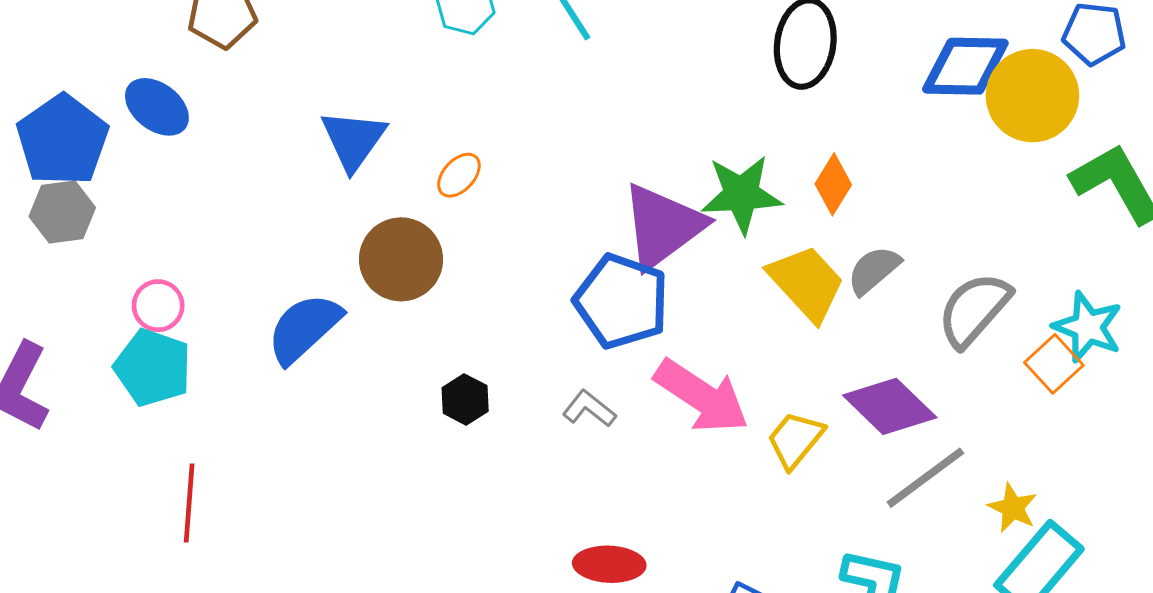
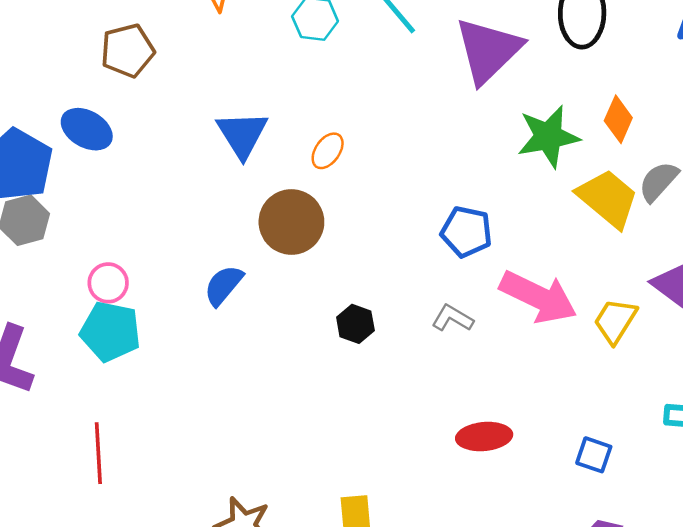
purple triangle: (663, 226) -> (488, 50), moved
blue pentagon: (622, 301) -> (466, 232), size x0.7
blue semicircle: (304, 328) -> (224, 285), size x0.7
red line: (189, 503) -> (98, 453), moved

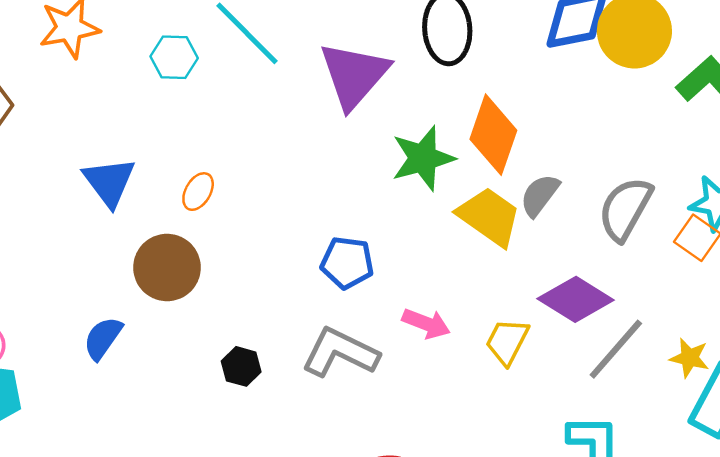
orange diamond: (618, 119) -> (493, 135), size x1.6
pink arrow: (538, 297) -> (426, 324), size x0.6
gray L-shape: (452, 318) -> (340, 352), size x1.8

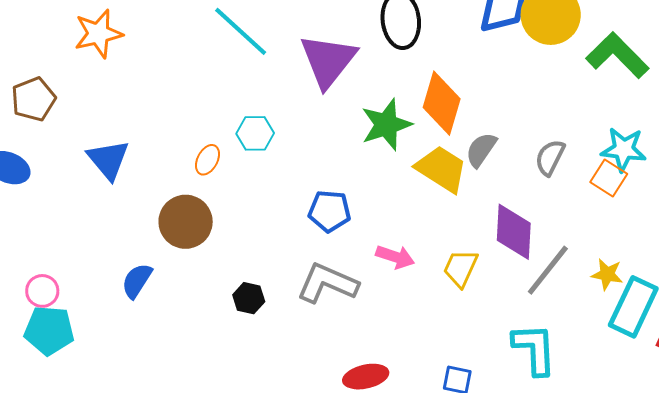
cyan hexagon: (174, 57) -> (255, 133), moved
blue triangle: (109, 182) -> (108, 160), moved
gray semicircle: (625, 209) -> (550, 158), size x0.7
purple diamond: (576, 299) -> (514, 232), turned 64

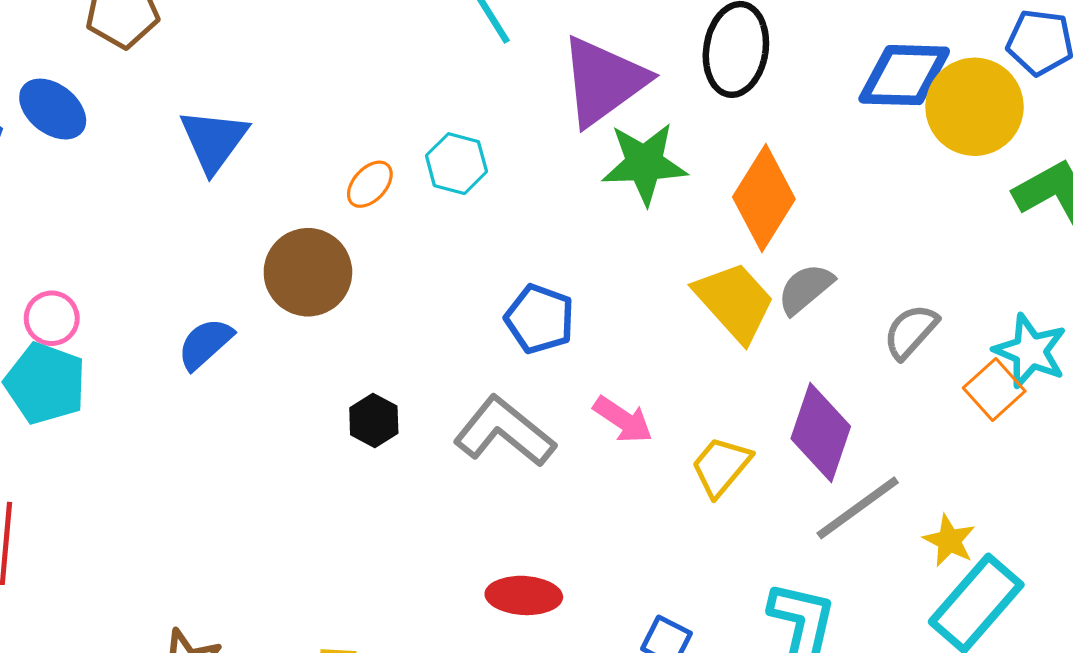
green star: (386, 125) -> (644, 164), moved

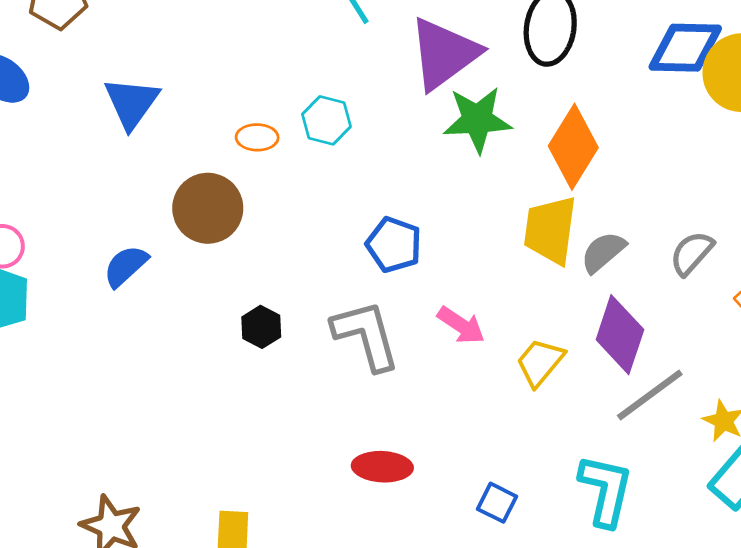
orange ellipse: (370, 184) -> (257, 137), turned 48
gray semicircle: (805, 289) -> (603, 252), moved
yellow trapezoid: (735, 302) -> (550, 230), turned -130
gray L-shape: (504, 432) -> (366, 335), turned 36

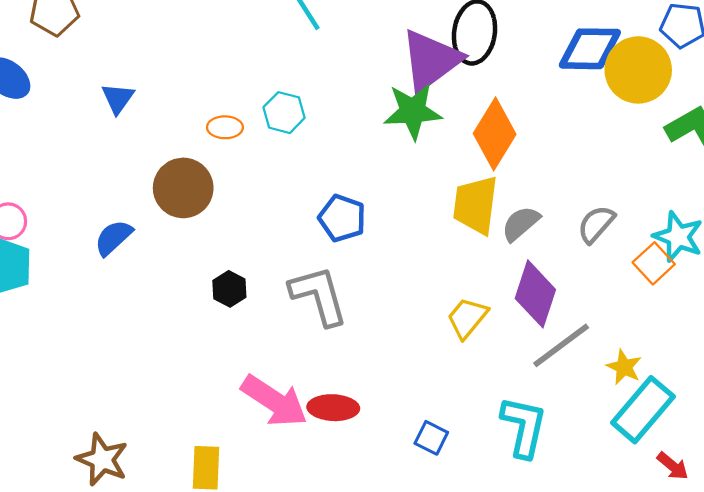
purple triangle: (444, 54) -> (431, 60), moved
blue triangle: (132, 103) -> (118, 98), size x0.7
pink arrow: (461, 325) -> (274, 401), moved, size x1.6

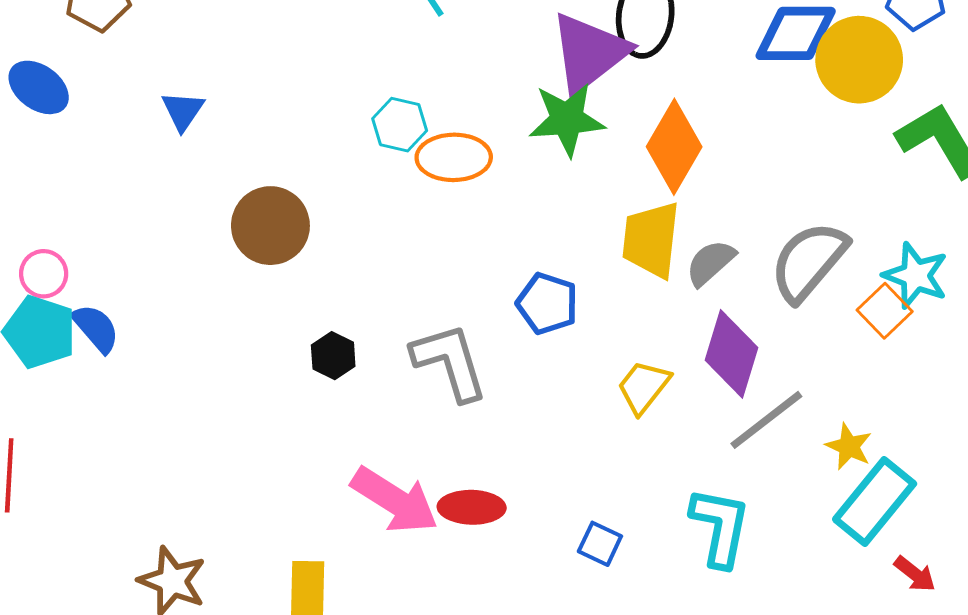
orange ellipse: (225, 127) -> (454, 157), moved, size x1.6
blue pentagon: (342, 218) -> (547, 303), moved
gray semicircle: (596, 224) -> (809, 261), size x1.6
blue semicircle: (113, 238) -> (96, 328), moved, turned 93

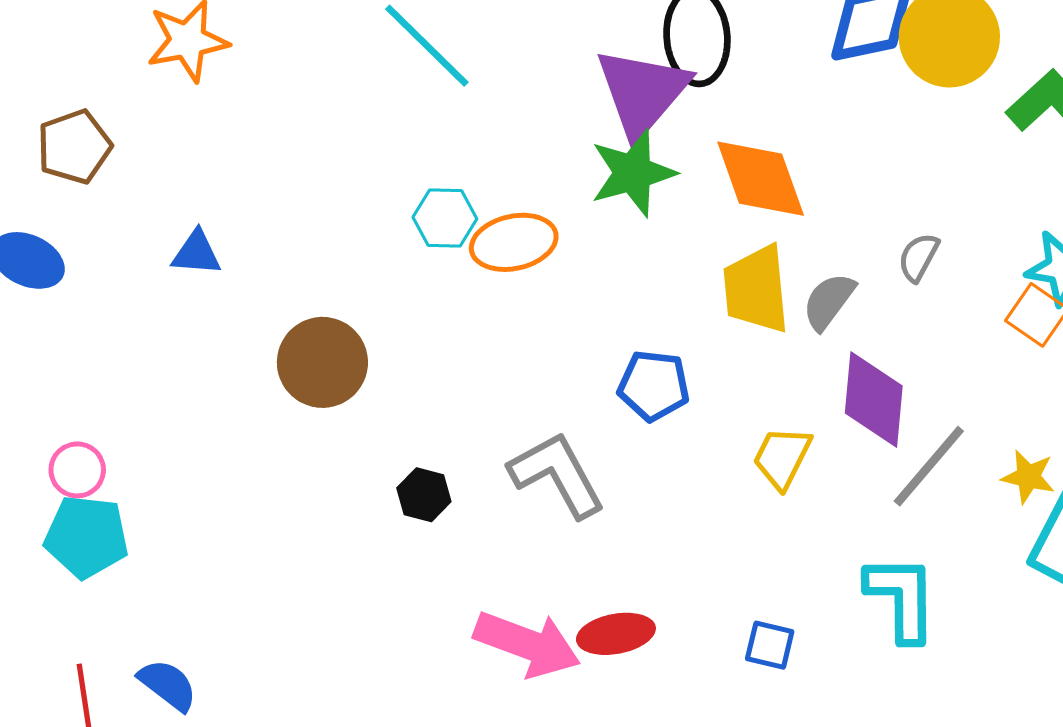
blue triangle: (183, 111) -> (196, 253), turned -48
orange diamond: (674, 147) -> (761, 179), turned -38
gray semicircle: (809, 261) -> (919, 257), moved, size x0.5
blue semicircle: (96, 328) -> (168, 685), moved

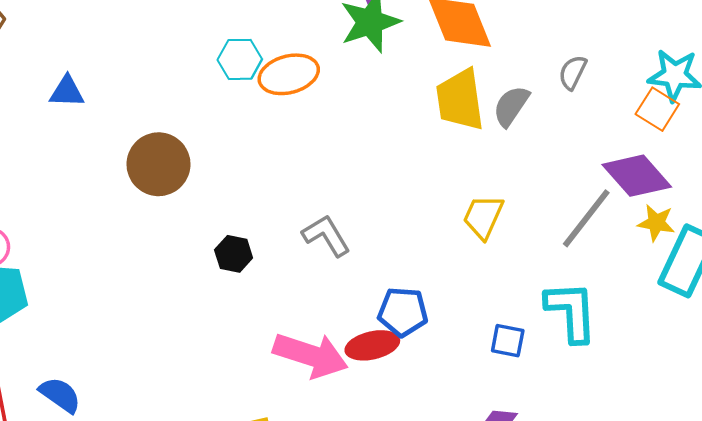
blue pentagon: (654, 386) -> (403, 312), moved
purple diamond: (874, 400) -> (637, 176), moved, turned -44
gray L-shape: (557, 475) -> (326, 236), size x0.7
blue square: (770, 645) -> (508, 341), moved

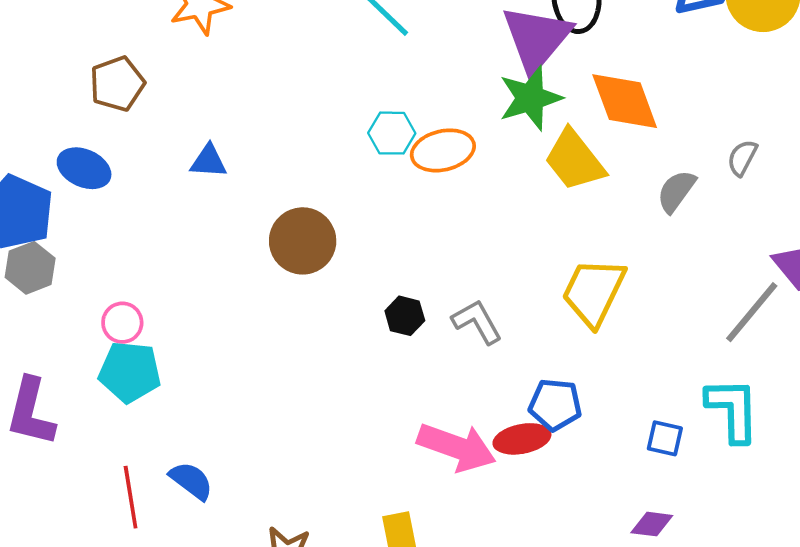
yellow trapezoid: (460, 100) -> (575, 160), moved, turned -32
yellow trapezoid: (483, 217) -> (594, 292), moved, size x1.5
black hexagon: (234, 254) -> (405, 316), moved

